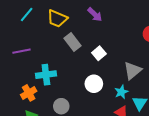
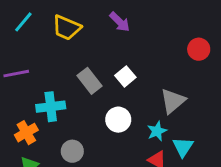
gray rectangle: (72, 42) -> (90, 81), moved

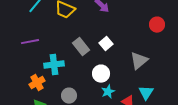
cyan star: (157, 131) -> (108, 92), moved

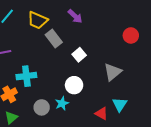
gray rectangle: (81, 47) -> (54, 39), moved
cyan star: (108, 92) -> (62, 103), moved

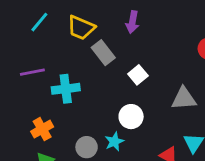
purple arrow: (75, 16) -> (132, 22), turned 56
gray triangle: (113, 72) -> (184, 99), turned 36
cyan cross: (26, 76) -> (66, 89), moved

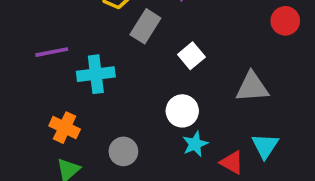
gray rectangle: (103, 53) -> (145, 26), turned 70
orange cross: (42, 129) -> (65, 128), turned -35
cyan star: (114, 142) -> (195, 144), moved

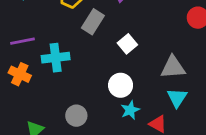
orange cross: (65, 128) -> (20, 74), moved
cyan triangle: (265, 146) -> (177, 98), moved

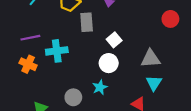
gray rectangle: (93, 22) -> (87, 22), turned -36
white circle: (121, 85) -> (109, 63), moved
cyan star: (130, 110) -> (100, 87), moved

